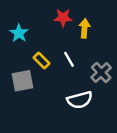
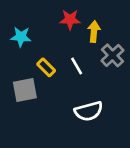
cyan star: (19, 33) -> (21, 37), turned -30
gray cross: (101, 72) -> (113, 55), moved

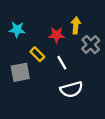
red star: (70, 20) -> (57, 35), moved
white line: (77, 66) -> (62, 63), moved

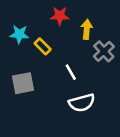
red star: (57, 35) -> (60, 16), moved
yellow rectangle: (37, 54) -> (43, 46), moved

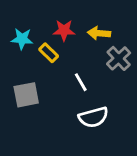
red star: (60, 16) -> (64, 30), moved
yellow arrow: (87, 29) -> (99, 33), turned -90

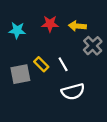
yellow rectangle: (49, 53) -> (41, 64), moved

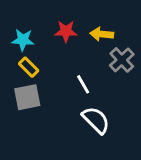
yellow rectangle: (41, 64) -> (29, 67), moved
white semicircle: (73, 92) -> (96, 120), turned -120

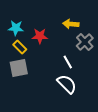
red star: (66, 31) -> (40, 36), moved
white line: (83, 84) -> (68, 62), moved

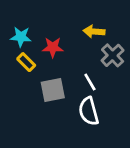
gray square: (19, 68) -> (53, 90), moved
white semicircle: (67, 84) -> (89, 111), turned -150

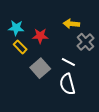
white line: (90, 82) -> (68, 62), turned -32
gray square: (53, 90) -> (40, 68), turned -30

